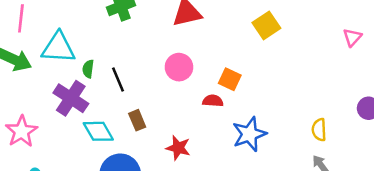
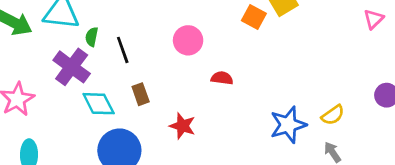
orange square: (230, 79) -> (254, 17), moved
yellow semicircle: (319, 130) -> (333, 115), turned -125
blue star: (249, 134) -> (288, 125), moved

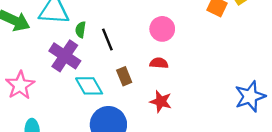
red semicircle: (222, 78) -> (159, 63), moved

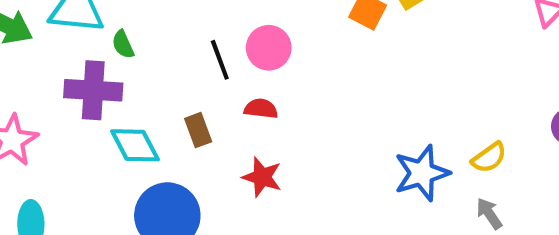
green semicircle: (81, 30) -> (123, 44), turned -35
black line: (107, 40) -> (220, 60), moved
purple cross: (65, 56) -> (93, 90), turned -32

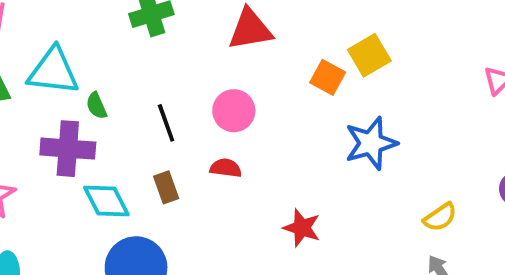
black line: (220, 60) -> (166, 123), moved
blue star: (422, 173) -> (371, 143), moved
red star: (262, 177) -> (302, 228), moved

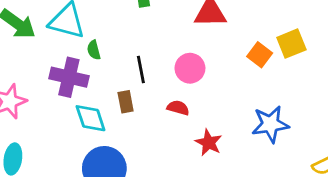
blue star: (371, 143) -> (270, 124), moved
brown rectangle: (166, 187) -> (126, 102), moved
red star: (302, 228) -> (209, 143), moved

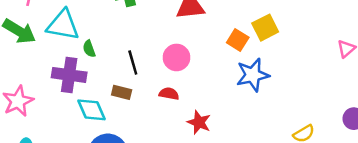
brown rectangle: (126, 102) -> (122, 92), turned -60
blue star: (270, 124) -> (253, 75), moved

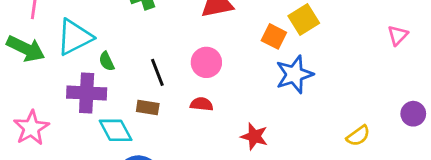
cyan triangle: (63, 25) -> (75, 37), turned -32
red star: (199, 122) -> (254, 136), moved

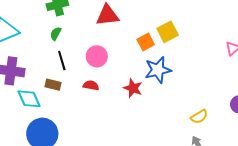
orange square: (274, 36) -> (146, 42), turned 30
green semicircle: (107, 61) -> (56, 34), moved, turned 48
red star: (254, 136) -> (133, 88), moved

